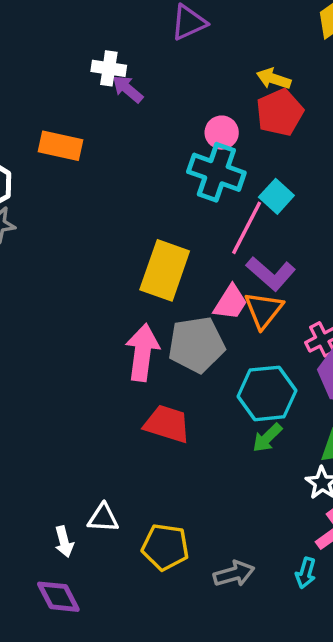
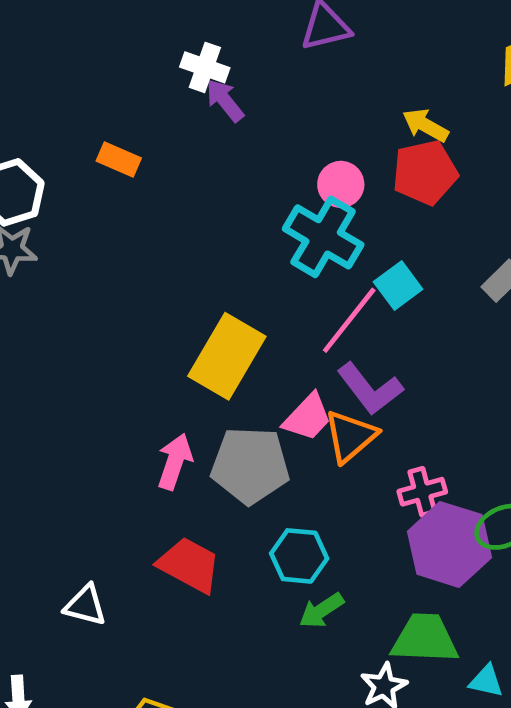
orange rectangle: (61, 146) -> (119, 160), size x0.7
pink arrow: (142, 352) -> (175, 462), size x0.7
cyan hexagon: (267, 393) -> (299, 556), moved, size x0.7
white triangle: (103, 518) -> (85, 605), moved

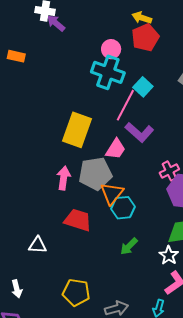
orange triangle: (350, 436) -> (112, 193), moved
green arrow: (321, 610) -> (129, 246), moved

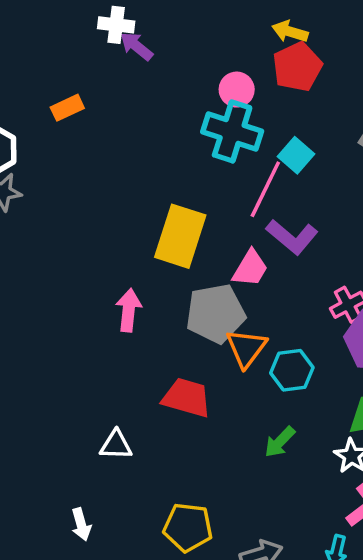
orange rectangle: (16, 56) -> (67, 108), turned -36
pink arrow: (64, 178) -> (129, 310), moved
cyan hexagon: (123, 208) -> (292, 370), moved

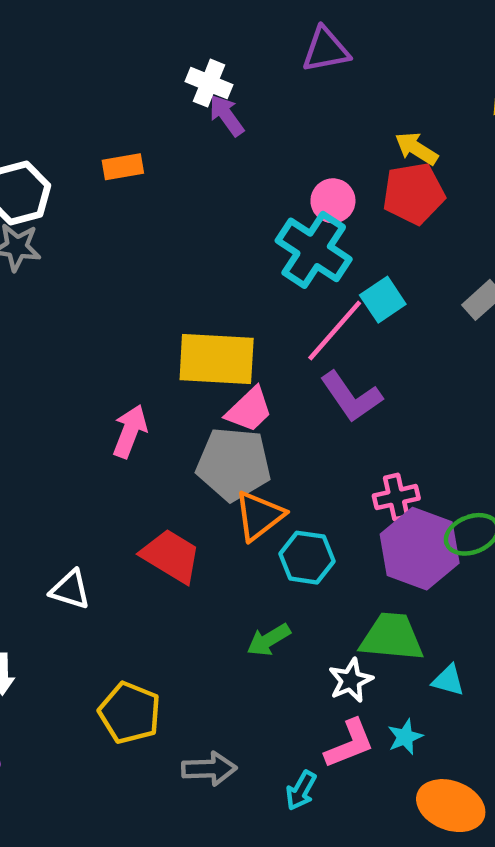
yellow rectangle: (180, 236) -> (217, 359), turned 60
pink trapezoid: (250, 268) -> (249, 410), moved

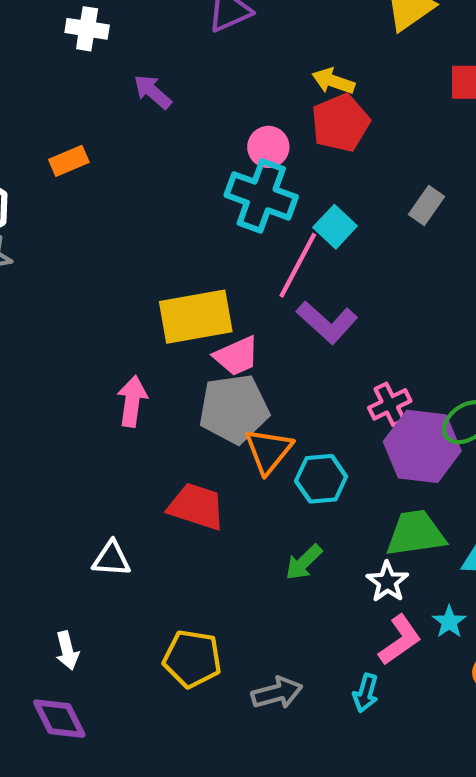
white cross: (209, 83) -> (87, 29), moved
pink trapezoid: (249, 410) -> (237, 356), turned 33

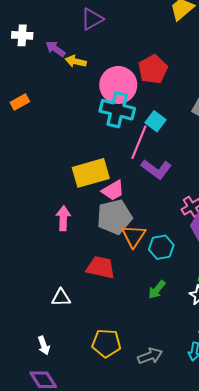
yellow arrow: (333, 81) -> (76, 61), moved
purple arrow: (153, 92) -> (55, 49), moved
pink circle: (268, 147) -> (118, 85), size x1.8

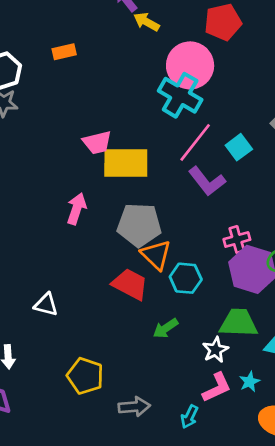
red pentagon: (153, 69) -> (223, 22), moved
cyan square: (155, 121) -> (239, 147), moved
pink trapezoid: (113, 190) -> (97, 143), moved
orange triangle: (134, 236) -> (156, 255), turned -35
red trapezoid: (101, 267) -> (130, 284), moved

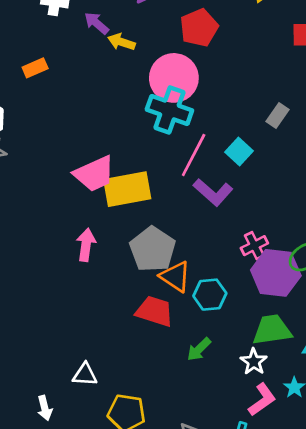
orange rectangle: (64, 52) -> (35, 68), moved
pink trapezoid: (97, 143) -> (94, 174), size x1.4
gray pentagon: (139, 225) -> (153, 249), turned -30
white triangle: (46, 305) -> (85, 375), moved

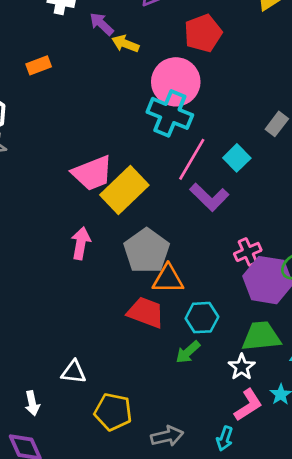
yellow rectangle: (127, 189) -> (124, 190), turned -36
orange triangle: (175, 277) -> (168, 279), turned -36
cyan hexagon: (210, 295) -> (202, 318), moved

